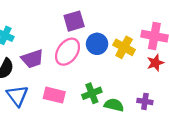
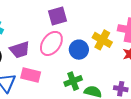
blue circle: (97, 44) -> (79, 50), moved
pink rectangle: (54, 95) -> (31, 75), moved

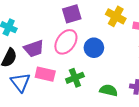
yellow cross: (102, 40) -> (116, 16), moved
green cross: (73, 81) -> (75, 78), moved

